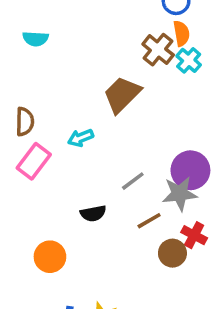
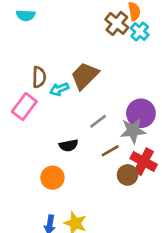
brown trapezoid: (122, 95) -> (85, 76), moved
brown semicircle: (25, 122) -> (39, 77), moved
red cross: (194, 235) -> (144, 162), size x1.4
orange circle: (50, 257) -> (52, 178), moved

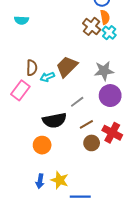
gray star: (133, 131) -> (104, 71), moved
black semicircle: (69, 145) -> (54, 120), size x1.6
brown circle: (128, 175) -> (92, 143), moved

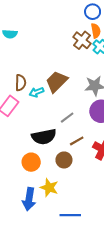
brown circle: (92, 143) -> (64, 160), moved
yellow star: (60, 180) -> (49, 188), moved
blue arrow: (40, 181) -> (29, 199), size x1.5

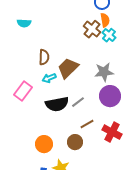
brown semicircle: (21, 83) -> (44, 57), moved
black semicircle: (44, 137) -> (57, 104), moved

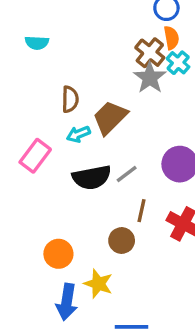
gray star: (104, 72) -> (150, 78), moved, turned -30
brown line: (87, 124) -> (142, 211), turned -48
orange circle: (44, 144) -> (58, 254), moved

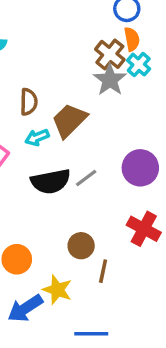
brown line: (142, 211) -> (103, 271), moved
blue arrow: (67, 302) -> (25, 308), turned 48

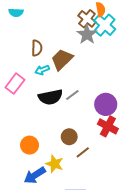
cyan cross: (139, 65) -> (105, 25), size x1.5
purple circle: (140, 168) -> (106, 104), moved
brown line: (103, 271) -> (83, 152), turned 40

